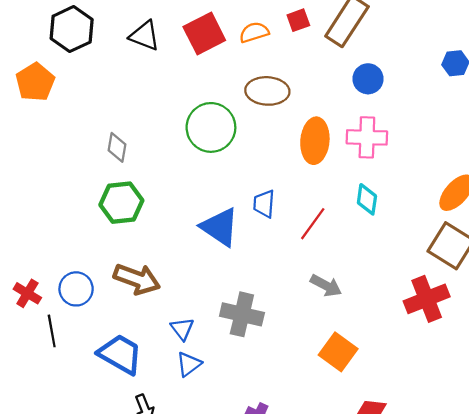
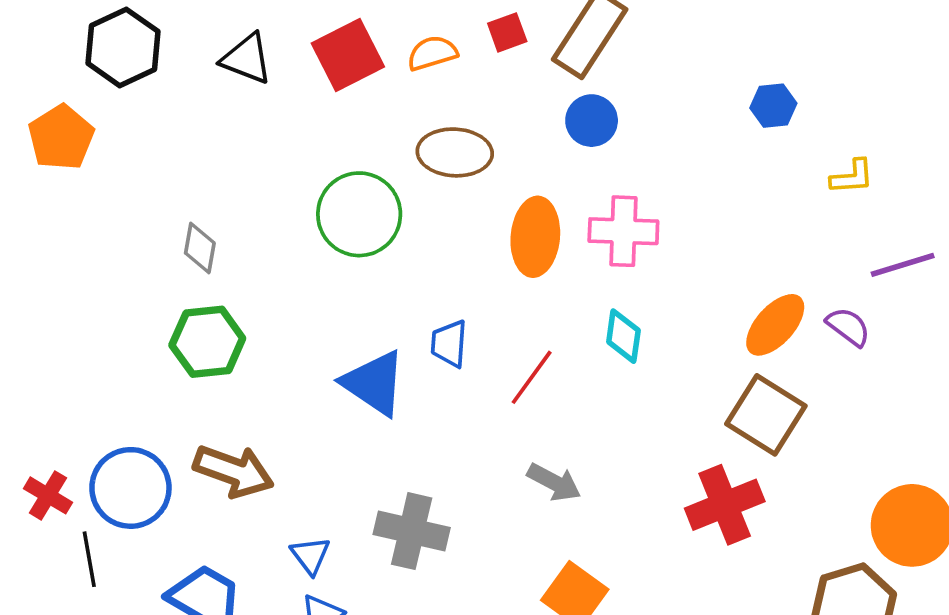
blue circle: (368, 79) -> (592, 121), moved
blue circle: (76, 289) -> (130, 488), size x1.4

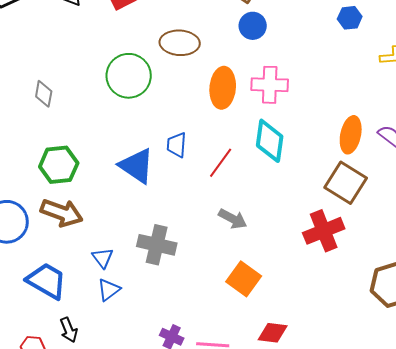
orange ellipse: (775, 325) -> (351, 135), turned -30
cyan diamond: (623, 336) -> (270, 141), size x1.5
green hexagon: (207, 342) -> (59, 165), moved

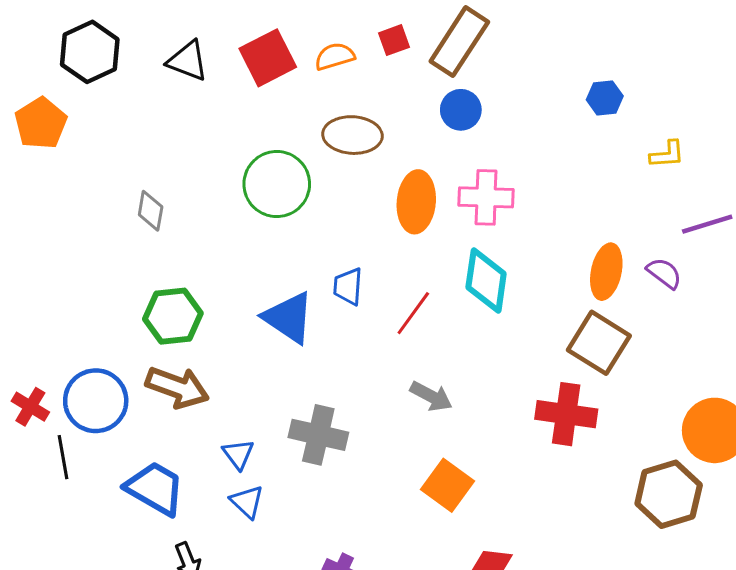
red cross: (324, 231) -> (566, 414), turned 30
blue triangle: (109, 290) -> (247, 502), turned -40

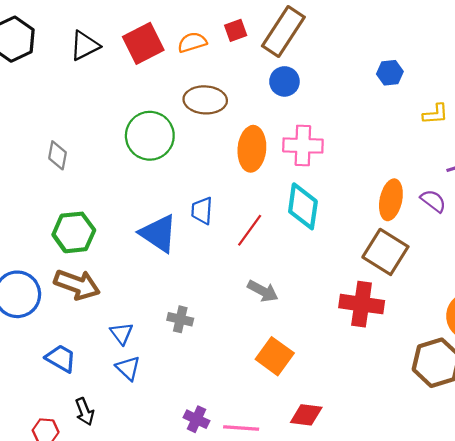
black triangle: (188, 61) -> (85, 46), turned -48
gray cross: (318, 435) -> (180, 319), size x0.6
blue trapezoid: (155, 488) -> (61, 358), size x0.7

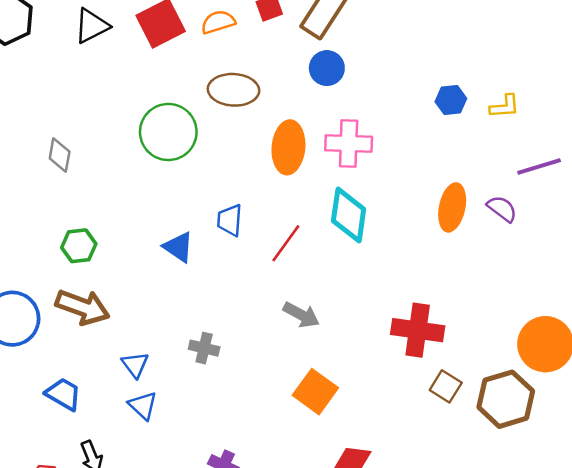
blue hexagon: (390, 73) -> (451, 100), moved
green hexagon: (74, 232) -> (79, 246), size x0.7
blue triangle: (158, 233) -> (179, 247), size x0.7
brown square: (385, 252) -> (446, 386), moved, size x0.6

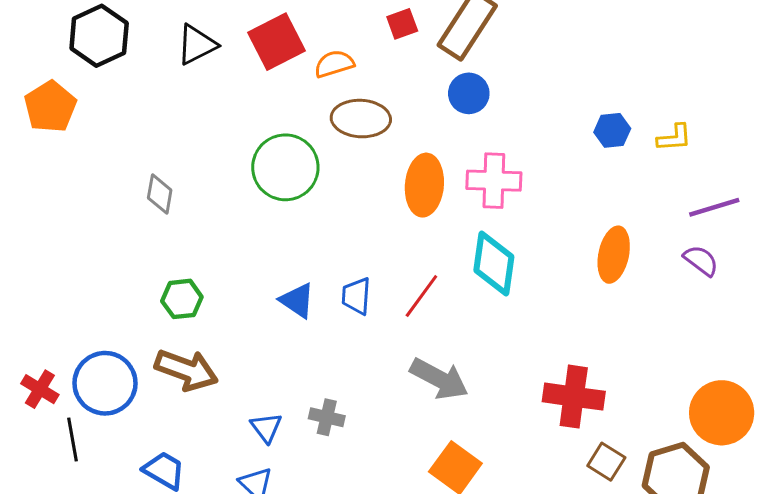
orange semicircle: (218, 22) -> (334, 64), moved
purple semicircle: (502, 209) -> (701, 261), moved
blue trapezoid: (230, 220) -> (356, 296), moved
gray arrow: (301, 315) -> (439, 379), size x1.4
blue triangle: (135, 365) -> (266, 428), moved

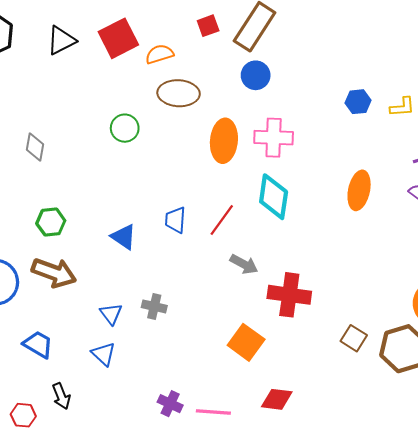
green circle: (285, 167) -> (125, 128), size x0.6
blue triangle: (297, 300) -> (124, 237), moved
gray arrow: (439, 379) -> (244, 264), moved, size x0.7
red cross: (574, 397) -> (289, 295), moved

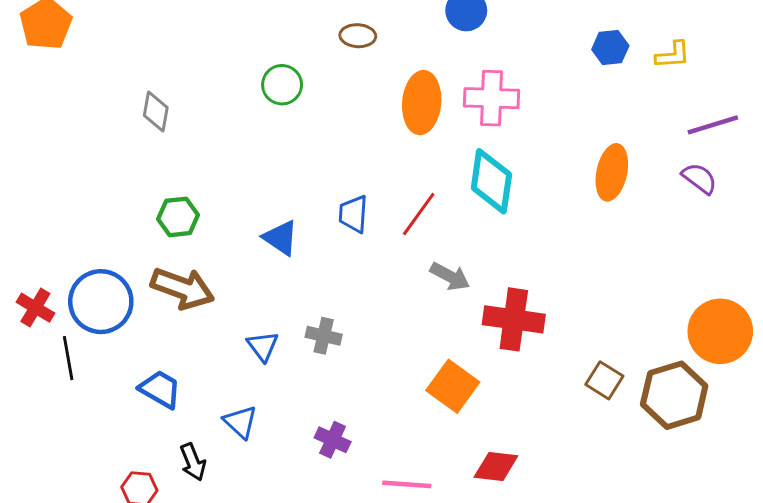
brown ellipse: (179, 93) -> (358, 36), size x0.6
blue triangle: (104, 354) -> (240, 422), moved
purple cross: (170, 404) -> (333, 440), moved

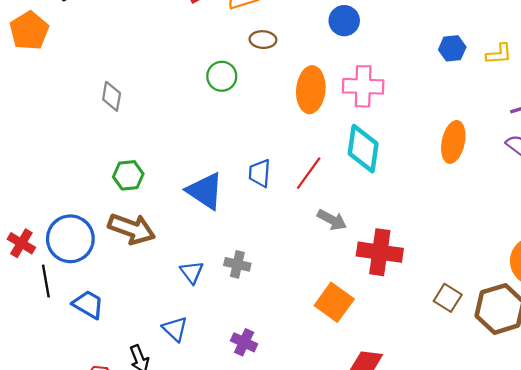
green circle: (282, 85) -> (222, 76), moved
blue triangle: (281, 238) -> (205, 191), size x1.4
blue trapezoid: (160, 389) -> (88, 304), moved

